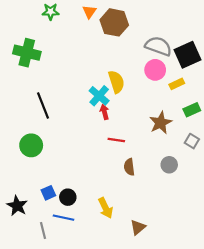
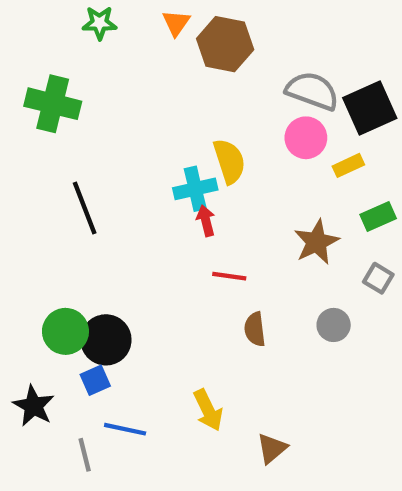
cyan cross: (99, 96) -> (195, 189), turned 36
green circle: (31, 145) -> (65, 331), moved
black circle: (68, 197) -> (106, 340), moved, size x1.5

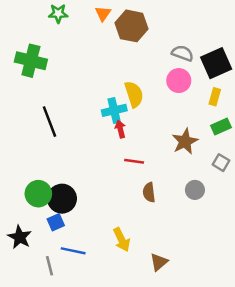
gray semicircle: (312, 91) -> (182, 53), size x0.7
yellow rectangle: (348, 165) -> (215, 97), moved, turned -49

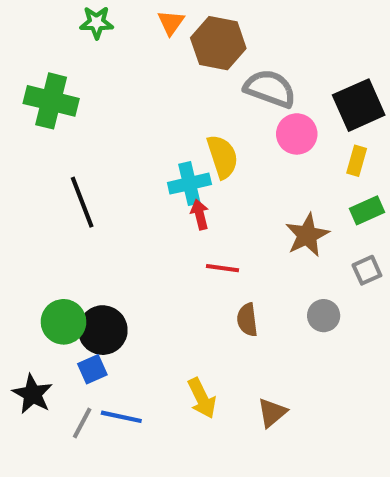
gray semicircle: (182, 53) -> (270, 89), moved, size x1.4
gray square: (221, 163) -> (367, 270), turned 35
brown triangle: (159, 262) -> (272, 413), moved
gray line: (50, 266) -> (82, 423), moved, turned 42

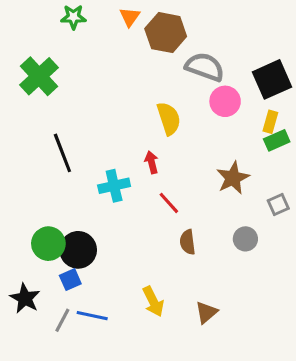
green cross: (51, 101) -> (39, 76), turned 33
cyan cross: (189, 184) -> (114, 186), moved
green rectangle: (367, 210) -> (277, 140), moved
red line: (222, 268) -> (169, 203), turned 40

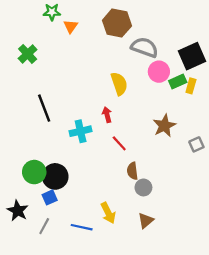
orange triangle: (130, 17) -> (71, 26), moved
green cross: (39, 76) -> (28, 54), size x0.7
green rectangle: (277, 140) -> (178, 82), moved
gray circle: (245, 239) -> (143, 187), moved
blue line: (92, 316) -> (82, 227), moved

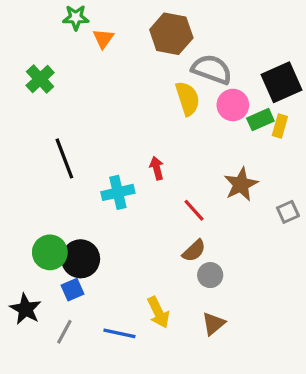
yellow semicircle: (119, 84) -> (187, 98), moved
red line: (119, 143) -> (194, 210), moved
brown semicircle: (132, 171) -> (194, 251), turned -126

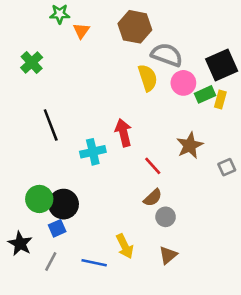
red arrow: (157, 168) -> (123, 133), size x1.5

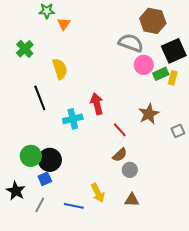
brown hexagon: (135, 27) -> (153, 21), moved
yellow semicircle: (148, 78) -> (60, 69), moved
brown triangle: (168, 255) -> (132, 200), turned 42

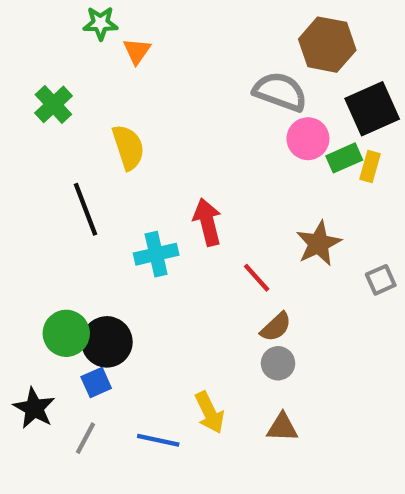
brown semicircle: (120, 155) -> (276, 327), moved

